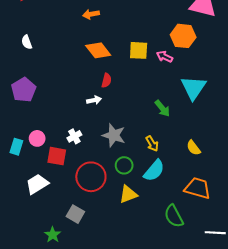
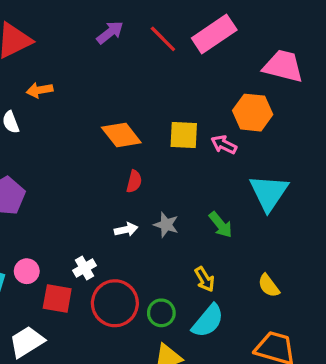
orange arrow: (91, 14) -> (40, 90), moved
white arrow: (94, 100) -> (126, 230), moved
gray star: (114, 135) -> (166, 225), moved, size x0.7
red circle: (91, 177) -> (115, 303), moved

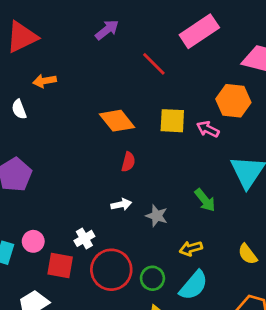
red line: (163, 39) -> (154, 64), moved
gray star: (166, 225) -> (157, 216), moved
yellow arrow: (205, 279) -> (191, 248), turned 105

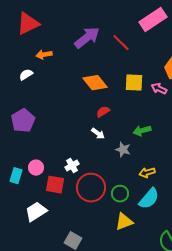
purple arrow: (107, 30) -> (87, 38), moved, size x1.5
white semicircle: (19, 109) -> (26, 75), turned 80
red semicircle: (128, 162) -> (103, 112), turned -136
green arrow: (205, 200) -> (142, 131), moved, turned 114
white arrow: (121, 204) -> (98, 134), moved, turned 48

